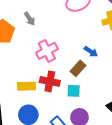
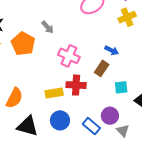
pink cross: (47, 51) -> (69, 56), turned -30
cyan square: (74, 91) -> (121, 87), moved

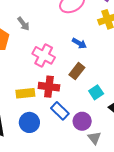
blue arrow: (112, 50) -> (79, 43), moved
cyan square: (121, 87) -> (96, 92), turned -32
blue rectangle: (91, 126) -> (60, 111), moved

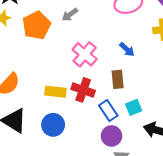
gray arrow: (23, 24) -> (70, 15), turned 80
brown rectangle: (77, 71) -> (118, 79), turned -56
blue rectangle: (60, 111) -> (108, 111), moved

